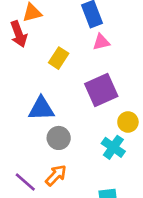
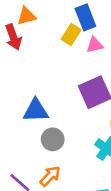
yellow rectangle: (59, 58) -> (71, 34), moved

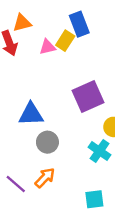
pink triangle: (95, 45) -> (47, 47), moved

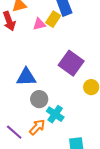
purple square: (88, 96) -> (71, 63), turned -30
cyan cross: (99, 151) -> (55, 114), moved

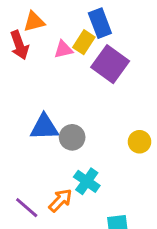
purple square: (71, 63) -> (110, 64), moved
gray circle: (39, 99) -> (72, 137), moved

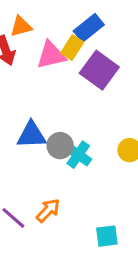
blue rectangle: (100, 23) -> (89, 28), turned 72
pink triangle: (63, 49) -> (51, 55), size x1.5
cyan cross: (87, 181) -> (78, 155), moved

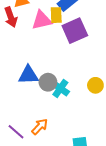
yellow rectangle: (72, 47) -> (56, 15), turned -35
purple square: (99, 70) -> (75, 31), turned 30

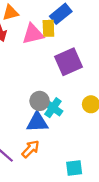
purple square: (75, 31) -> (69, 62), moved
blue triangle: (28, 75) -> (37, 122), moved

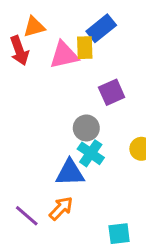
purple square: (69, 62) -> (112, 92), size x0.7
gray circle: (40, 101) -> (86, 128), moved

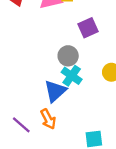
blue triangle: (70, 173) -> (55, 91), turned -40
orange arrow: (61, 208) -> (48, 119), turned 108

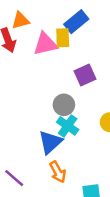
orange arrow: (48, 119) -> (58, 172), moved

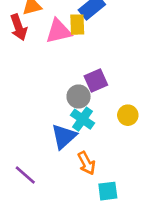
purple square: (85, 75) -> (96, 81), moved
orange arrow: (58, 172) -> (87, 163), moved

